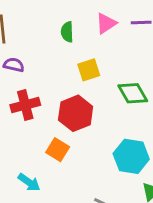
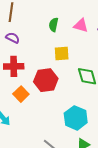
pink triangle: (106, 23) -> (81, 25), turned 35
orange square: (58, 150) -> (21, 94), moved

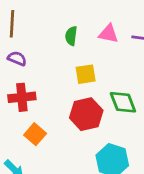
red hexagon: (46, 80) -> (86, 114), moved

